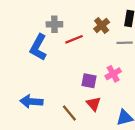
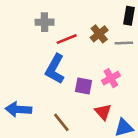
brown cross: (102, 25) -> (99, 34), moved
blue L-shape: (38, 47) -> (55, 69), moved
red triangle: (94, 104) -> (103, 112), moved

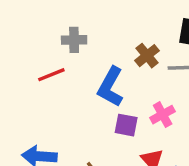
red line: (67, 39) -> (51, 75), moved
blue L-shape: (55, 69) -> (110, 87), moved

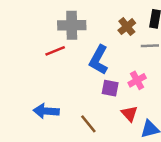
gray cross: (74, 40) -> (72, 25), size x1.5
brown cross: (147, 56) -> (127, 27), moved

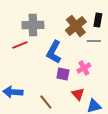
brown cross: (127, 27) -> (76, 26), size x1.5

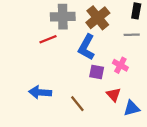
brown cross: (76, 26) -> (98, 18), moved
pink cross: (84, 68) -> (120, 65), turned -32

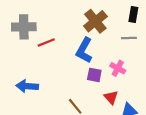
gray cross: (63, 17) -> (24, 27), moved
blue arrow: (40, 92) -> (27, 86), moved

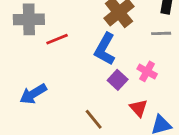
purple square: (94, 75) -> (118, 80), turned 32
blue arrow: (27, 86) -> (33, 94), turned -35

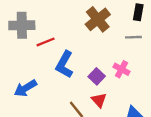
blue L-shape: (105, 49) -> (65, 64), moved
red triangle: (139, 108) -> (99, 100), moved

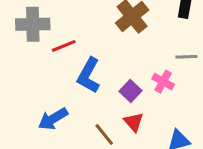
gray line: (133, 37) -> (186, 57), moved
blue arrow: (25, 88) -> (53, 119), moved

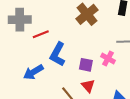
purple square: (131, 91) -> (86, 65), turned -32
blue arrow: (53, 119) -> (33, 72), moved

